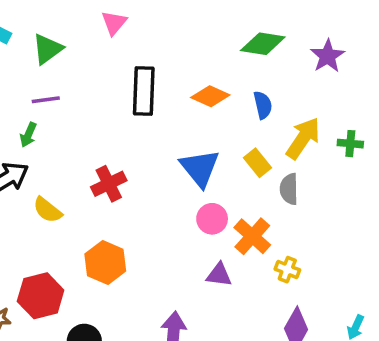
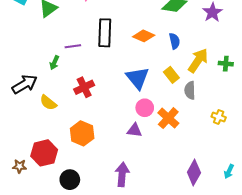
purple line: (46, 100) -> (73, 46), moved
green arrow: (28, 135) -> (54, 63), moved
yellow cross: (287, 270) -> (219, 117), moved
purple triangle: (219, 275) -> (134, 130), moved

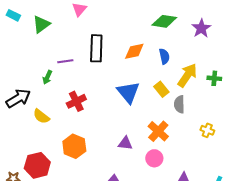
orange diamond: (144, 36) -> (134, 51), turned -35
pink circle: (145, 108) -> (154, 158), moved

